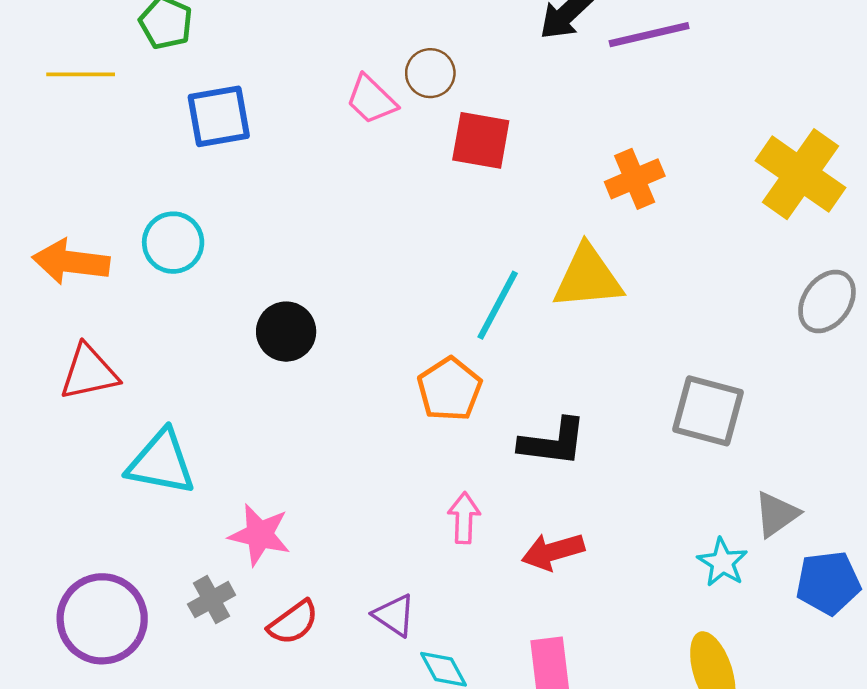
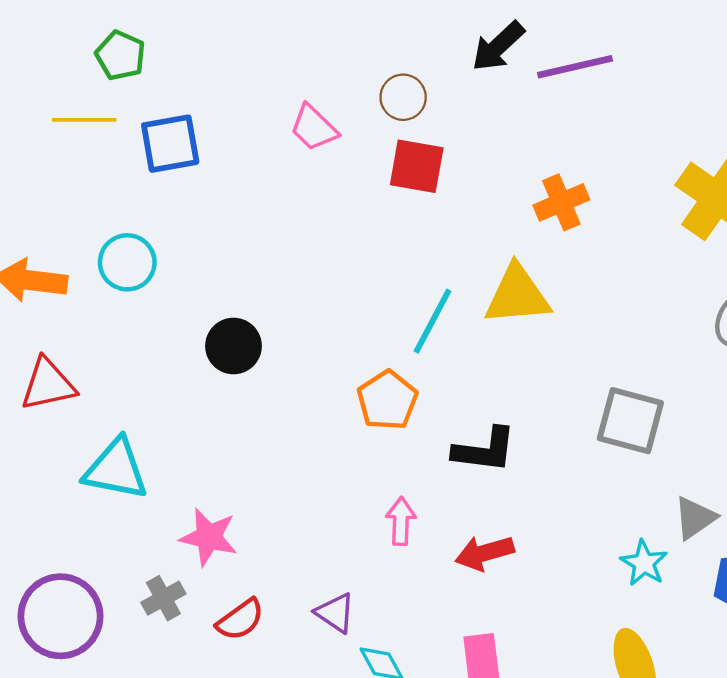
brown circle: (430, 73) -> (403, 97), moved
yellow line: (81, 74) -> (84, 120), moved

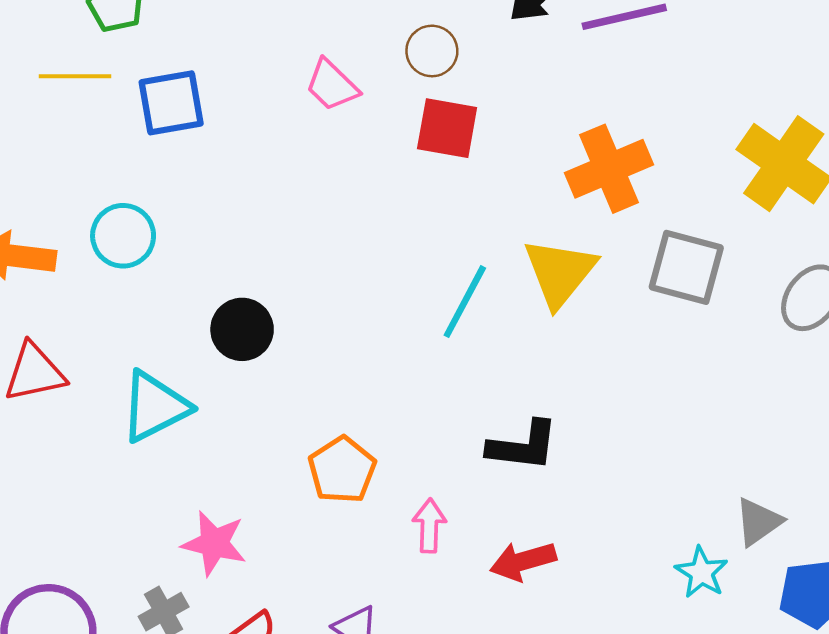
orange cross: (561, 202) -> (609, 169), size x1.4
yellow triangle: (517, 295) -> (560, 272), turned -46
orange pentagon: (387, 400) -> (342, 470), moved
gray square: (630, 421) -> (686, 267), moved
cyan triangle: (116, 469) -> (155, 407), moved, turned -38

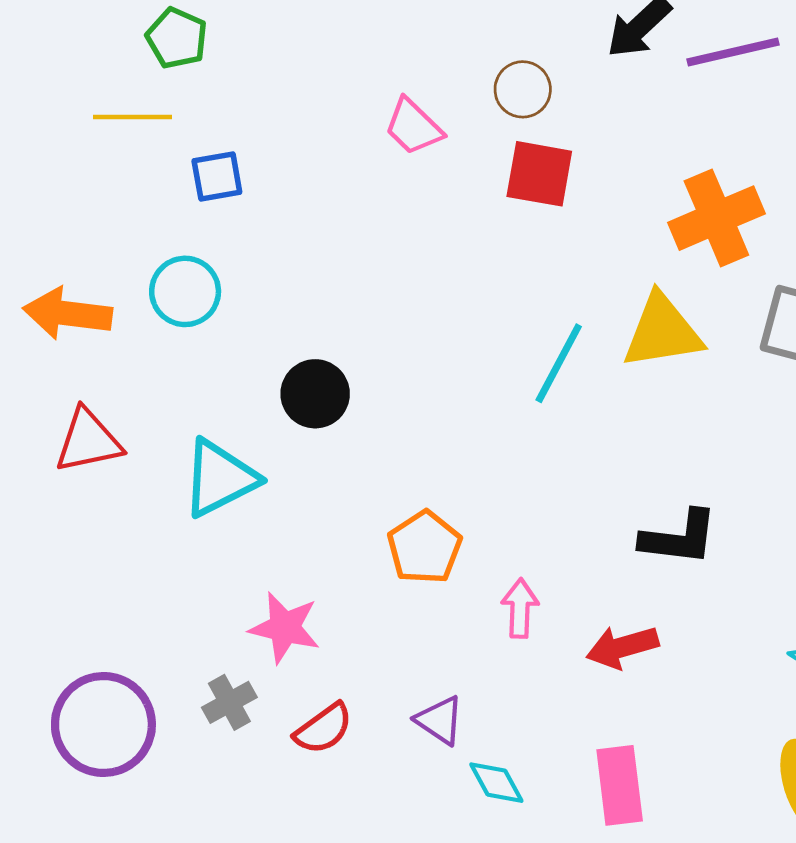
blue square: (171, 103) -> (217, 177), moved, size x0.7
yellow triangle: (560, 272) -> (662, 332), turned 42
black L-shape: (523, 446) -> (679, 538), moved

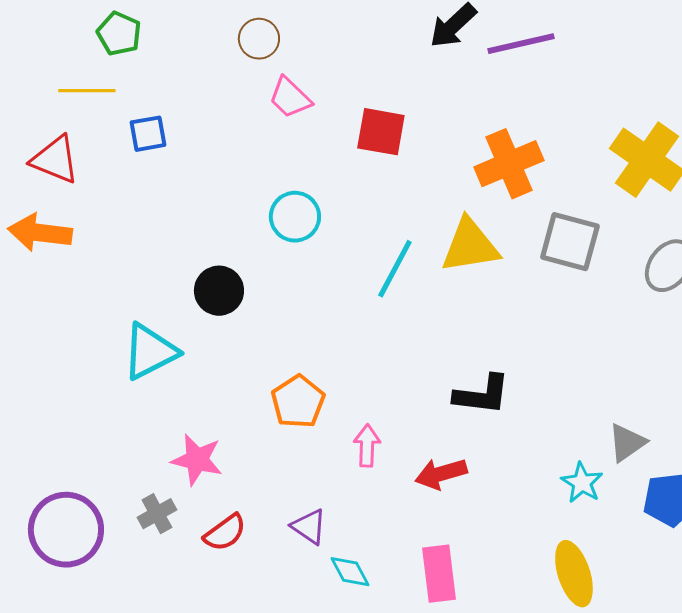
brown circle: (523, 89) -> (259, 39), moved
cyan circle: (185, 291) -> (295, 217), moved
red triangle: (88, 441) -> (55, 160), moved, turned 34

